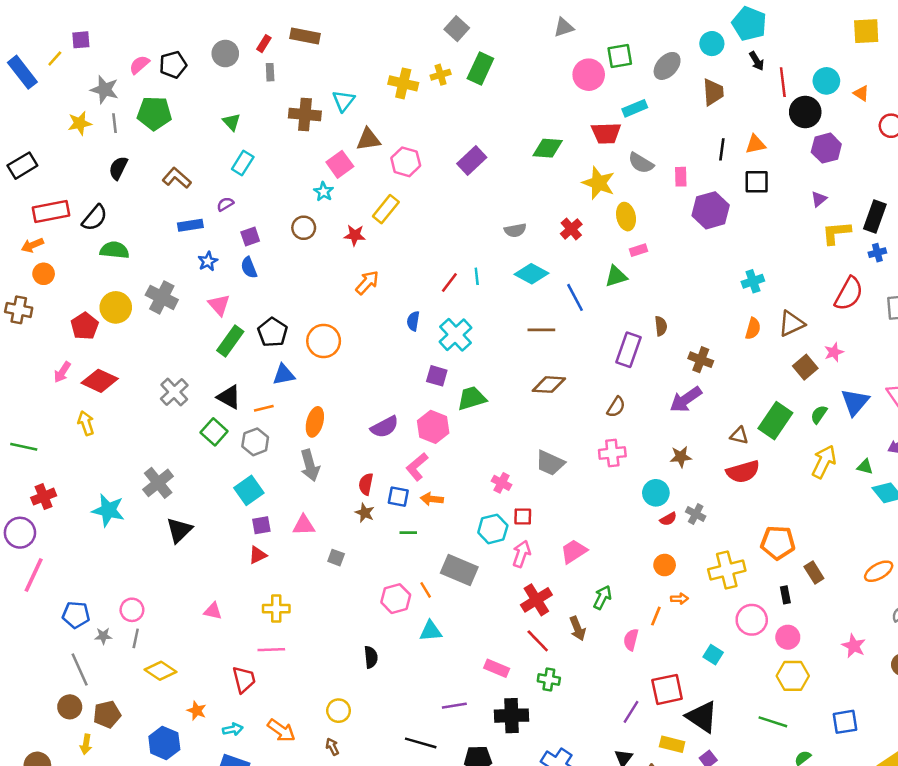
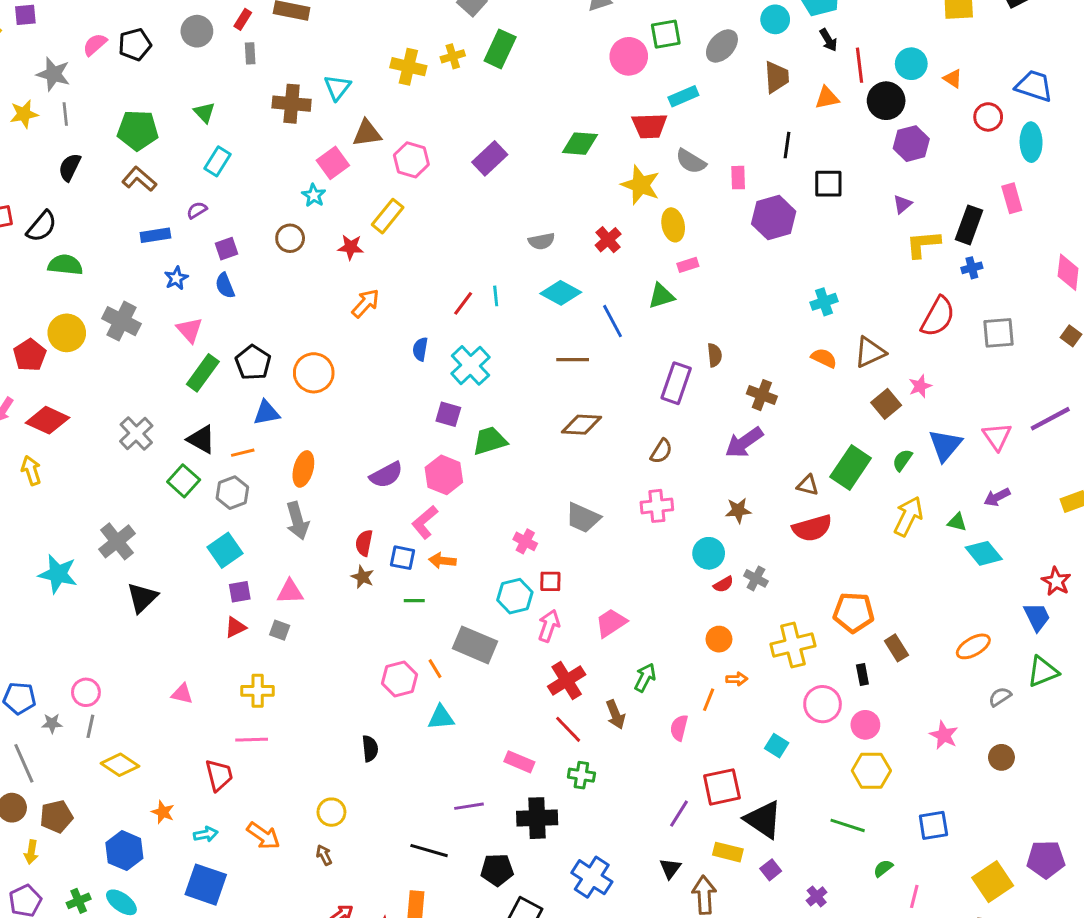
green pentagon: (154, 113) -> (138, 130), moved
orange triangle: (755, 144) -> (827, 98), moved
orange semicircle: (753, 329) -> (824, 358), turned -80
gray square: (336, 558) -> (280, 630), moved

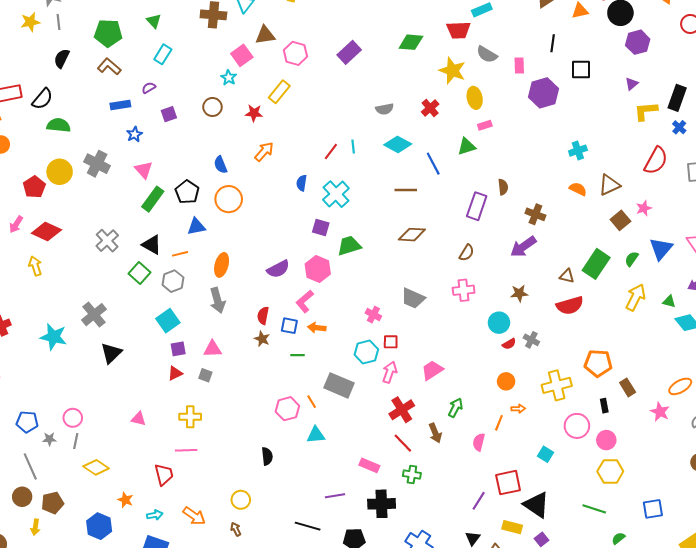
blue cross: (972, 268) -> (679, 127), turned -32
blue semicircle: (225, 286) -> (221, 165), moved
pink star: (944, 735) -> (660, 412), moved

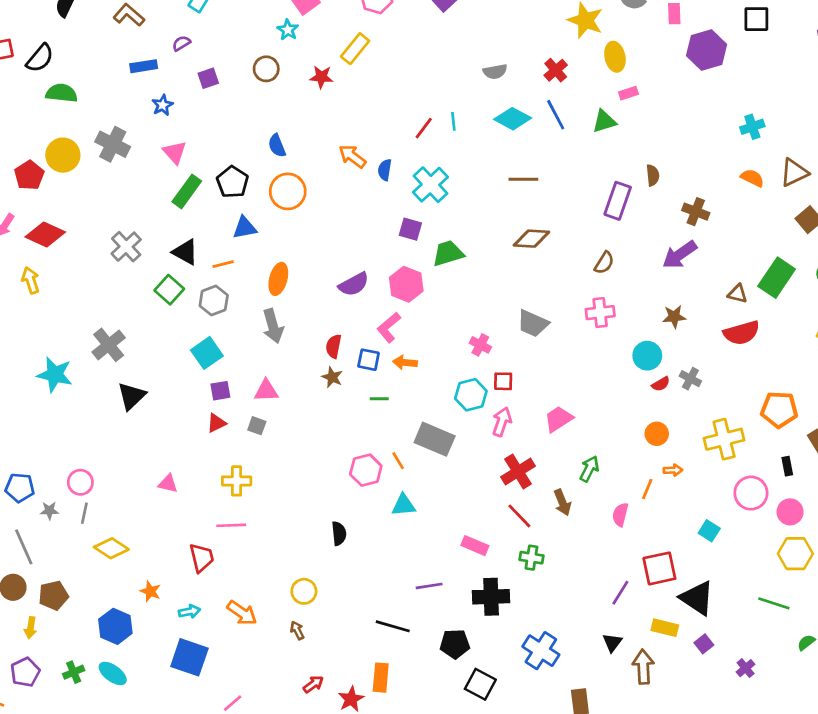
orange arrow: (264, 152) -> (352, 156), moved, turned -95
blue line: (433, 164) -> (556, 115), moved

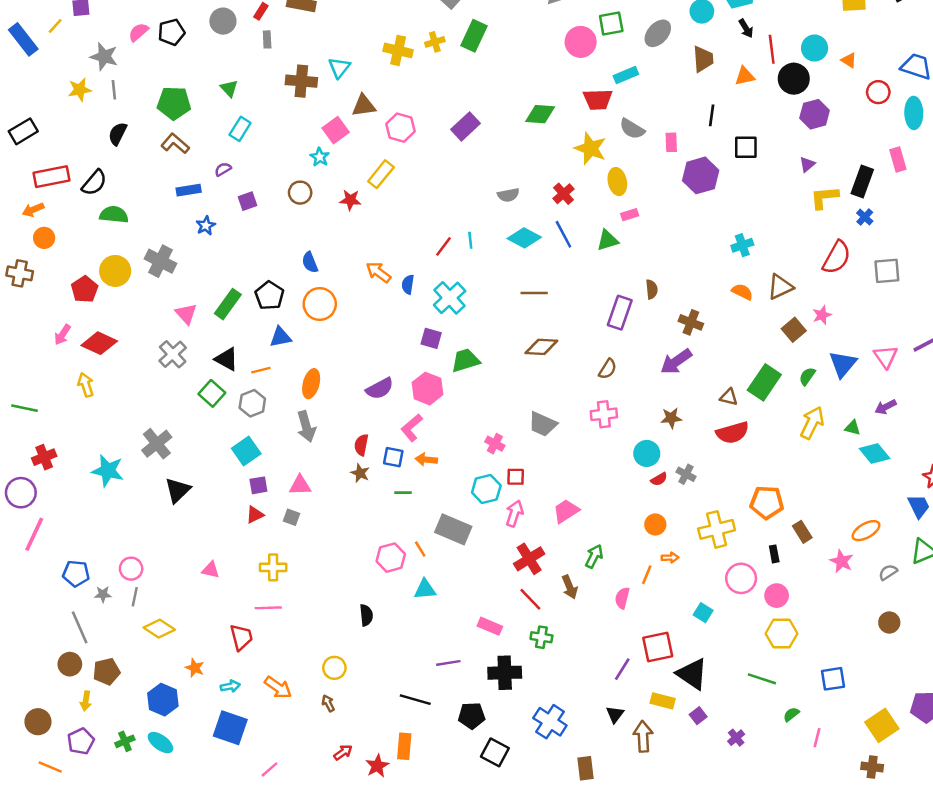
pink triangle: (175, 152) -> (186, 314), moved

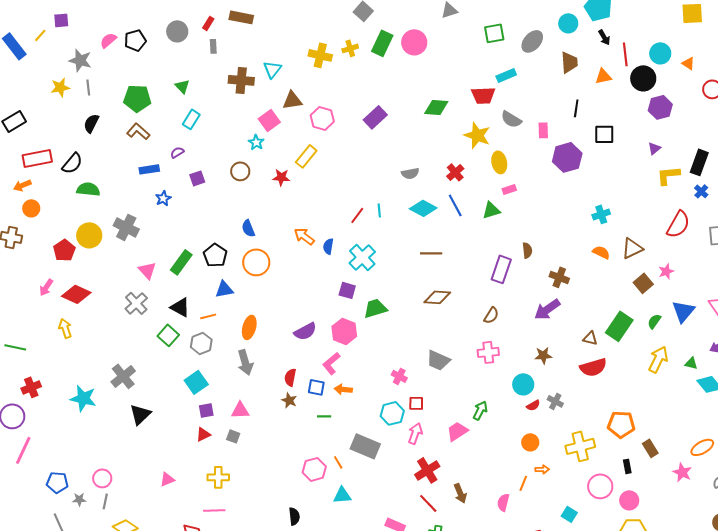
pink circle: (581, 42) -> (414, 42), moved
green arrow: (594, 556) -> (480, 410), moved
pink triangle: (211, 570) -> (167, 479), turned -35

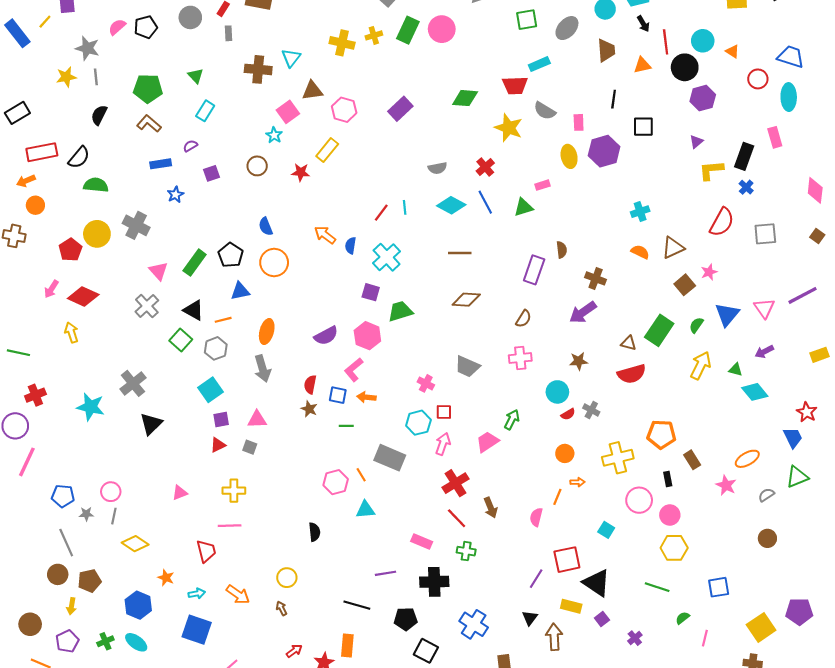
yellow ellipse: (499, 162) -> (569, 156), moved

